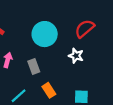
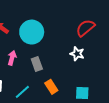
cyan circle: (45, 34) -> (32, 32), moved

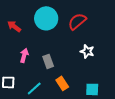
red semicircle: (85, 28) -> (77, 21), moved
cyan circle: (32, 32) -> (46, 18), moved

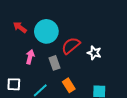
cyan circle: (46, 18) -> (46, 31), moved
red semicircle: (77, 21) -> (71, 46), moved

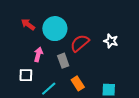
white star: (94, 53) -> (111, 41), moved
white square: (14, 84) -> (26, 75), moved

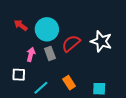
white star: (111, 41) -> (101, 41), size x1.5
gray rectangle: (63, 61) -> (50, 53), moved

